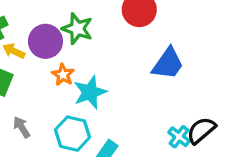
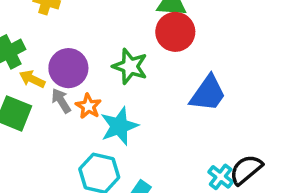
green star: (77, 29) -> (130, 66), moved
gray arrow: (22, 127) -> (61, 101), moved

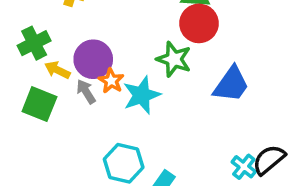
green star: (130, 66) -> (174, 59), moved
orange star: (88, 106) -> (111, 81), moved
cyan star: (119, 126) -> (142, 95), moved

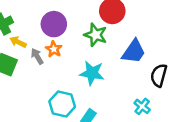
purple circle: (93, 59) -> (54, 24), moved
cyan star: (142, 95) -> (92, 73), moved, turned 30
black semicircle: (269, 160) -> (159, 75), moved, turned -35

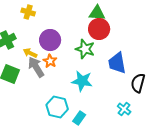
yellow arrow: (18, 42) -> (30, 53), moved
blue trapezoid: (134, 52) -> (117, 63), turned 135
gray arrow: (37, 56) -> (36, 67), size x1.5

